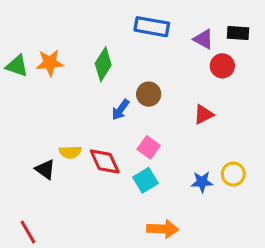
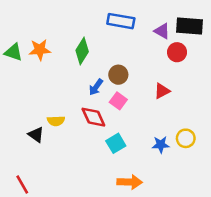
black rectangle: (238, 33) -> (189, 26), size x1.5
pink square: (149, 147) -> (118, 101), moved
red diamond: (105, 161) -> (93, 117), moved

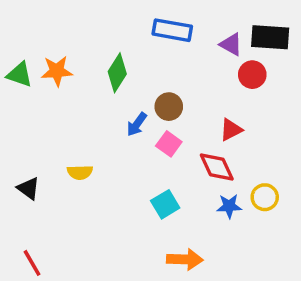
red diamond: (93, 117) -> (217, 167), moved
black triangle: (36, 135) -> (28, 188), moved

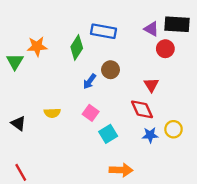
blue rectangle: (172, 30) -> (104, 31), moved
green triangle: (20, 75) -> (15, 62), moved, turned 42
red triangle: (231, 130) -> (151, 85), turned -35
pink square: (169, 144) -> (91, 113), moved

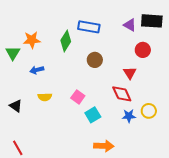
red circle: (165, 49) -> (143, 50), moved
blue arrow: (90, 81) -> (37, 70), moved, turned 40

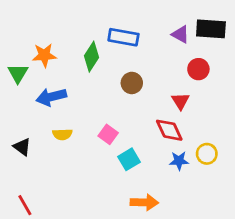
blue arrow: (37, 70) -> (51, 97), size x1.5

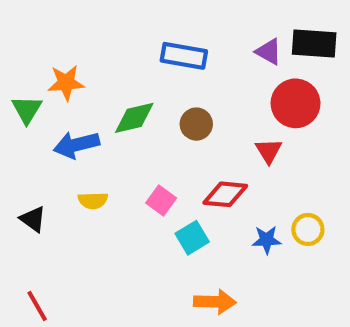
green diamond: (92, 57) -> (134, 118), moved, turned 44
red circle: (198, 69) -> (296, 103), size x1.5
red diamond: (169, 130) -> (225, 194), moved, turned -60

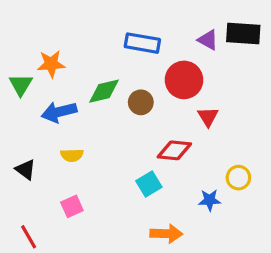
red circle: (296, 103) -> (184, 80), moved
brown circle: (196, 124) -> (141, 102), moved
pink square: (161, 201) -> (72, 206), moved, turned 30
blue star: (267, 240) -> (210, 200), moved

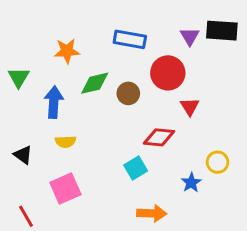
purple triangle: (208, 40) -> (190, 36), turned 30
orange star: (51, 64) -> (67, 51), moved
blue arrow: (59, 112) -> (54, 102), turned 108
blue star: (210, 200) -> (191, 183), turned -30
pink square: (72, 206) -> (65, 188), size x1.5

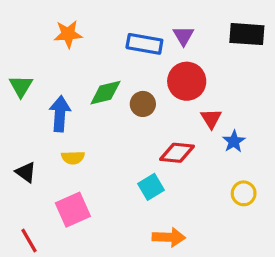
purple triangle: (190, 36) -> (183, 36), moved
orange star: (67, 51) -> (68, 34), moved
yellow circle: (218, 162) -> (244, 193), moved
blue star: (191, 183) -> (234, 141), moved

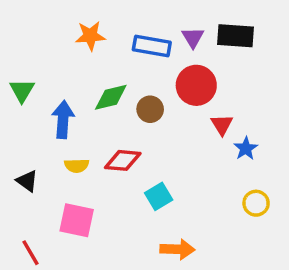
orange star: (68, 34) -> (90, 36), moved
black rectangle: (247, 34) -> (236, 36), moved
red diamond: (177, 153) -> (123, 160), moved
pink square: (73, 210) -> (77, 220), turned 36

